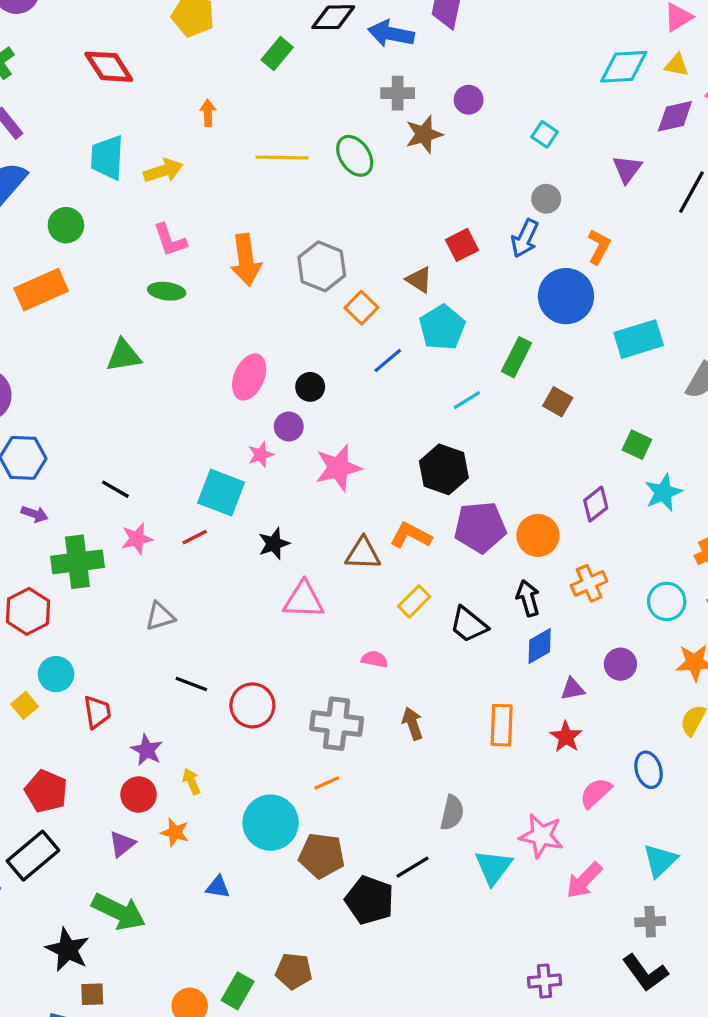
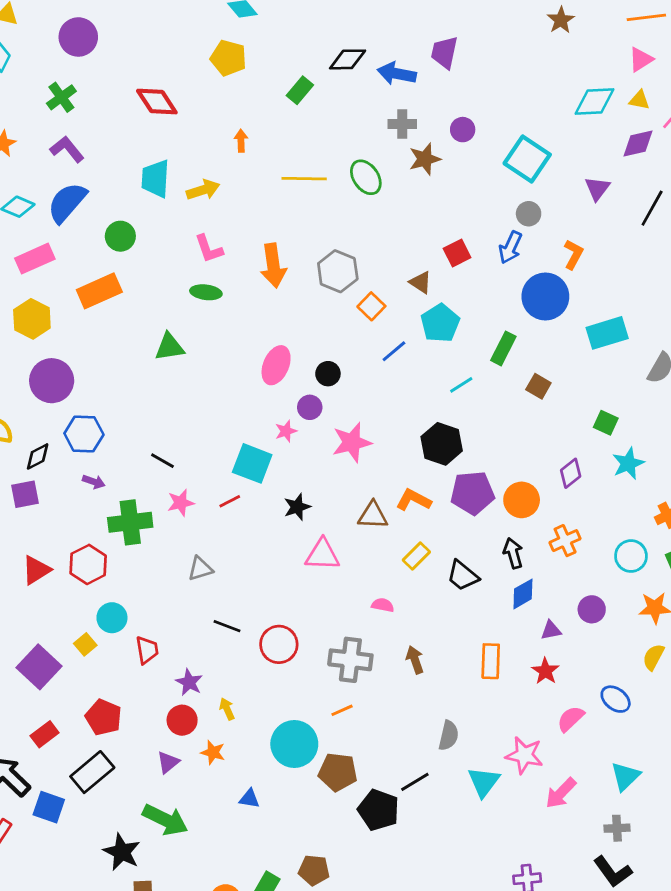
cyan square: (545, 134) -> (527, 159), size x2.0
blue ellipse: (648, 770) -> (616, 699), turned -36

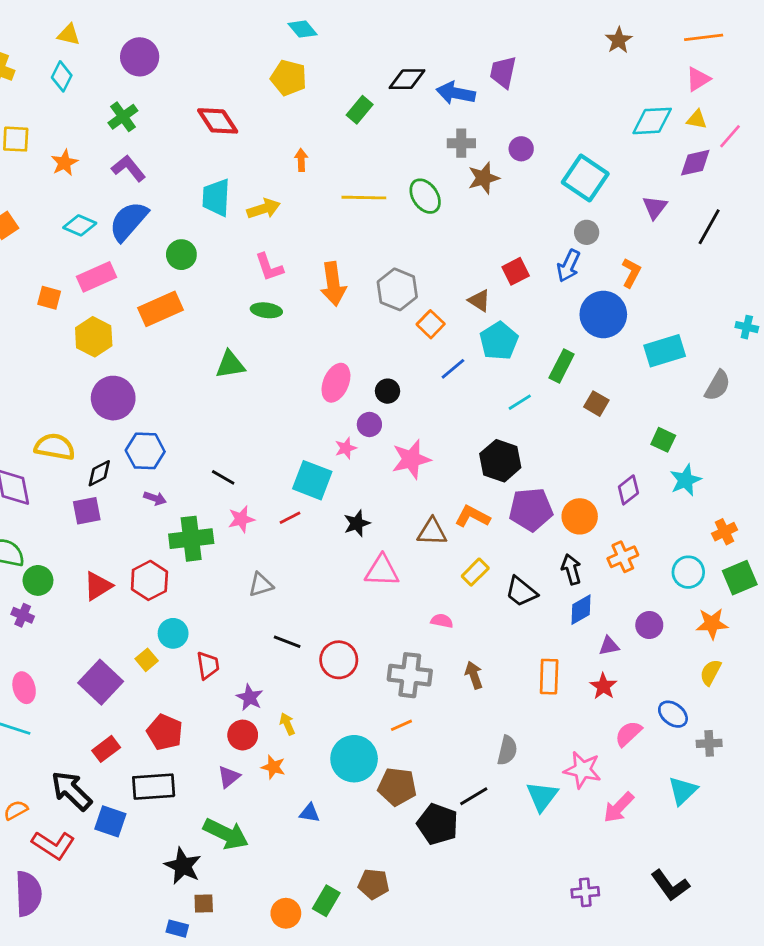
black rectangle: (92, 772) -> (154, 787), turned 36
gray cross: (617, 828) -> (709, 743), moved

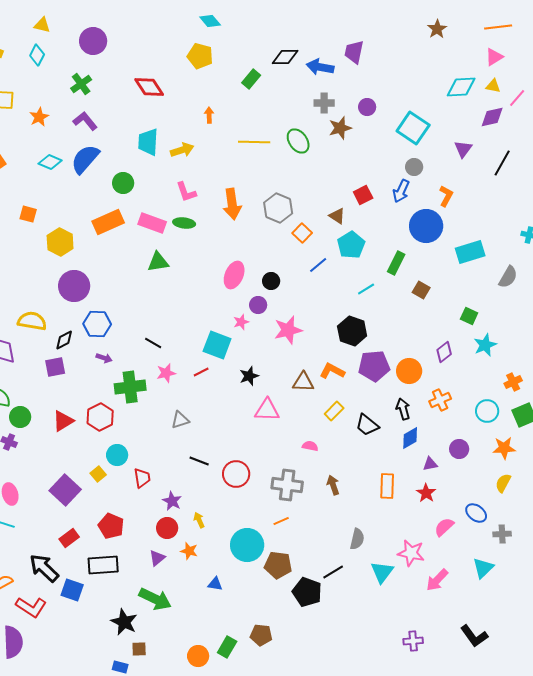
pink rectangle: (96, 277) -> (152, 223), moved, turned 44

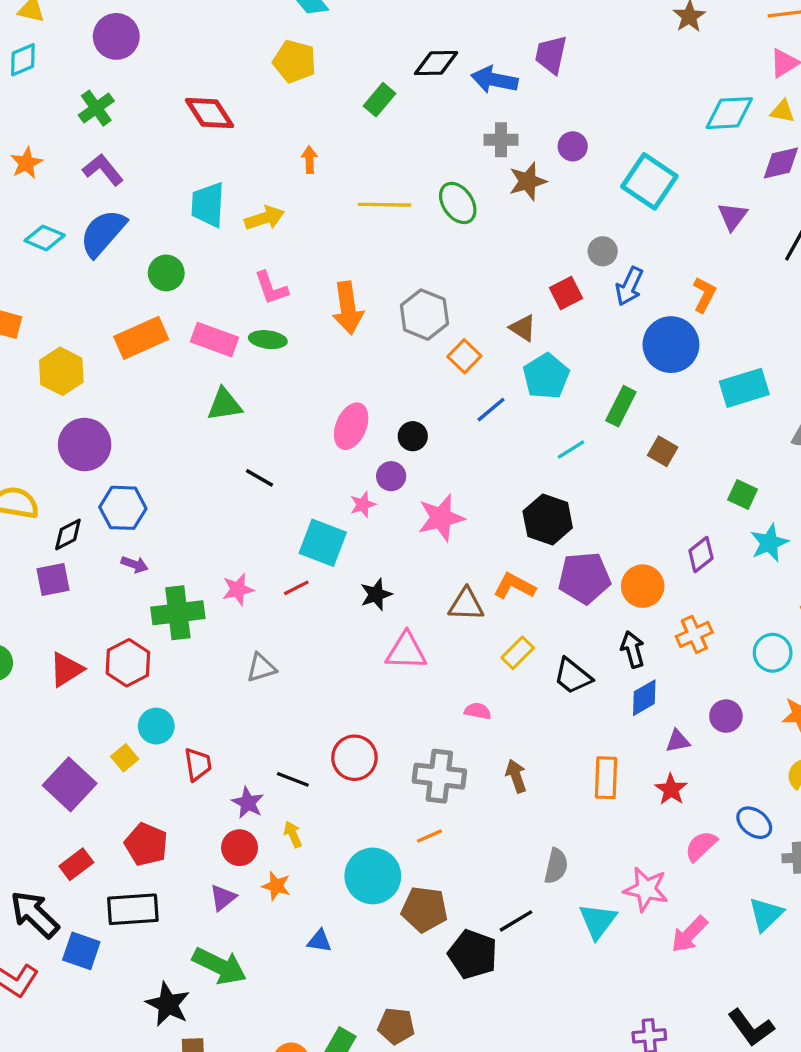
cyan diamond: (37, 55) -> (23, 60), turned 40
gray circle: (414, 167) -> (603, 251), moved
black line: (153, 343) -> (260, 478), moved
black line: (199, 461) -> (293, 779), moved

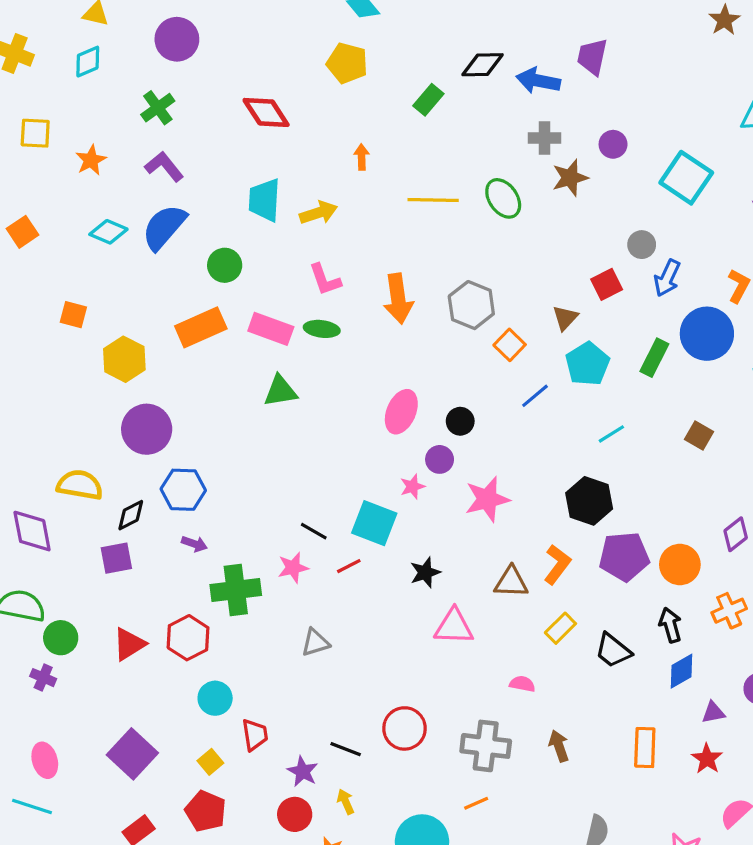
brown triangle: (523, 328) -> (565, 318), turned 40
green rectangle: (621, 406) -> (654, 358), moved
black line: (260, 478) -> (314, 531), moved
orange L-shape: (514, 586) -> (557, 564), turned 99
yellow square: (125, 758) -> (210, 762), moved

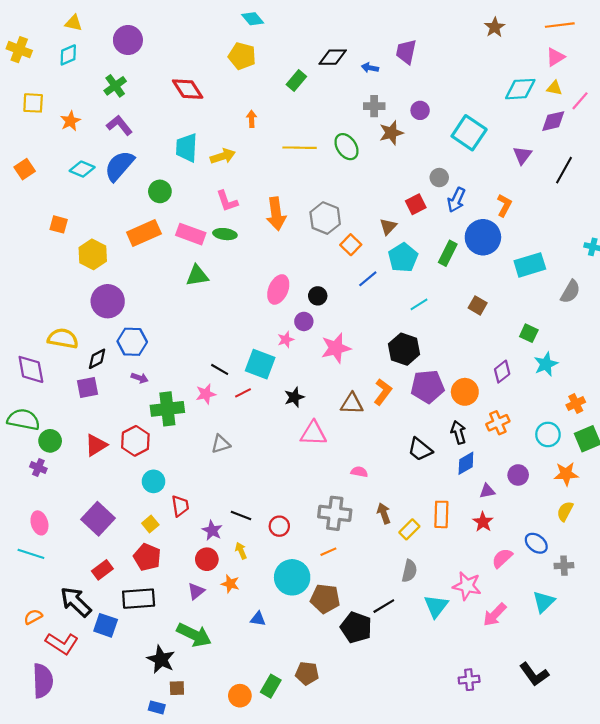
blue arrow: (538, 81) -> (370, 68), size x0.6
yellow rectangle: (560, 628) -> (409, 529), moved
red circle: (404, 728) -> (279, 526), moved, size x0.7

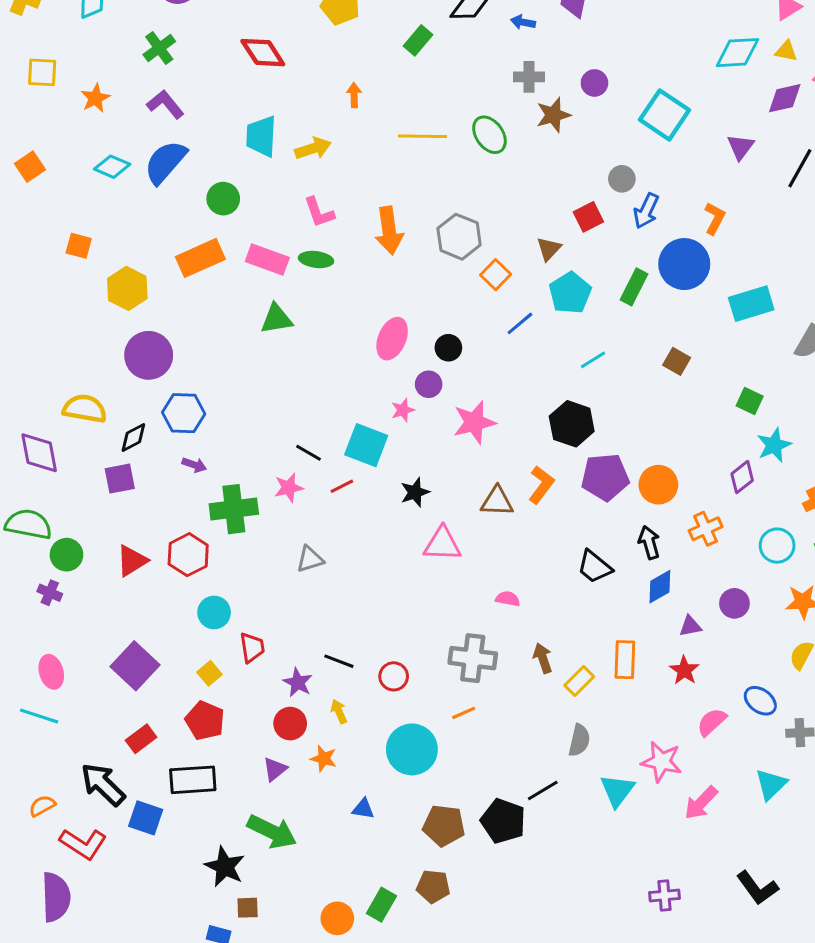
purple diamond: (502, 372) -> (742, 477), moved
brown pentagon: (325, 599) -> (444, 826), moved

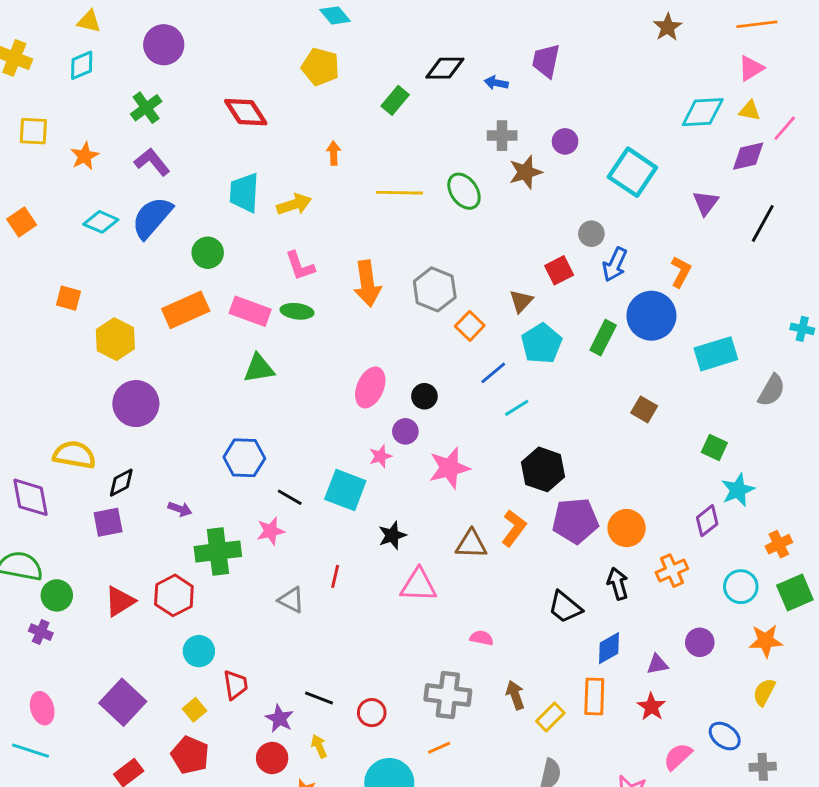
cyan line: (593, 360) -> (517, 408), moved
blue hexagon: (184, 413) -> (244, 458), moved
red line: (342, 486) -> (335, 576), moved, turned -50
gray triangle: (310, 559) -> (291, 600), turned 44
blue diamond: (660, 587) -> (609, 648), moved

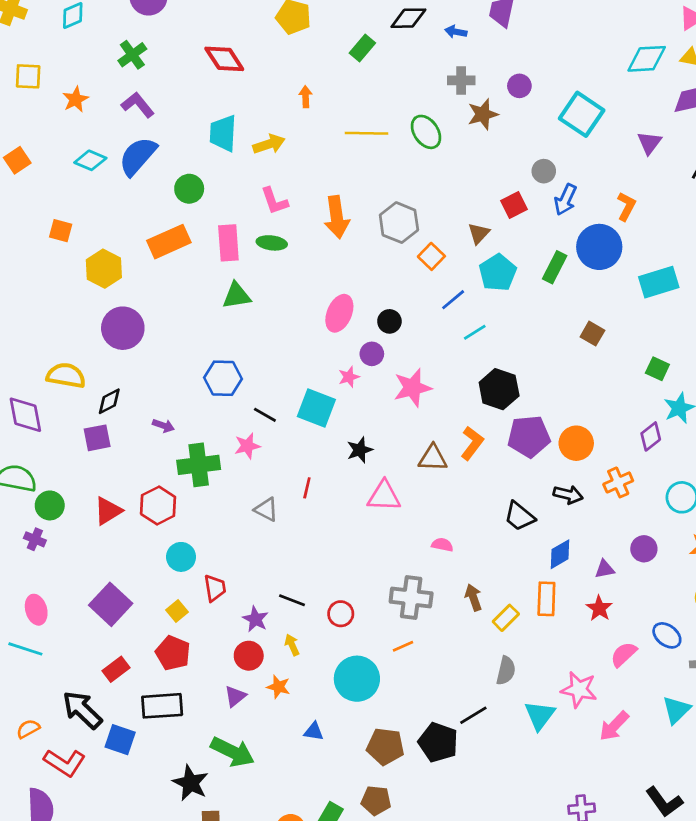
pink rectangle: (250, 311) -> (228, 243), turned 66
black arrow: (618, 584) -> (568, 495), turned 120

